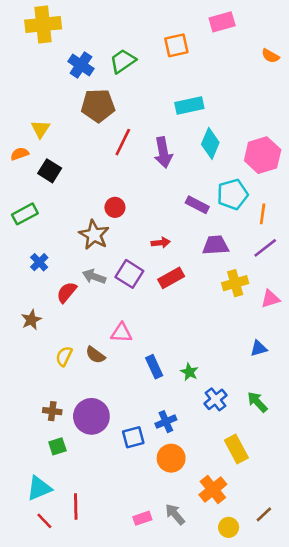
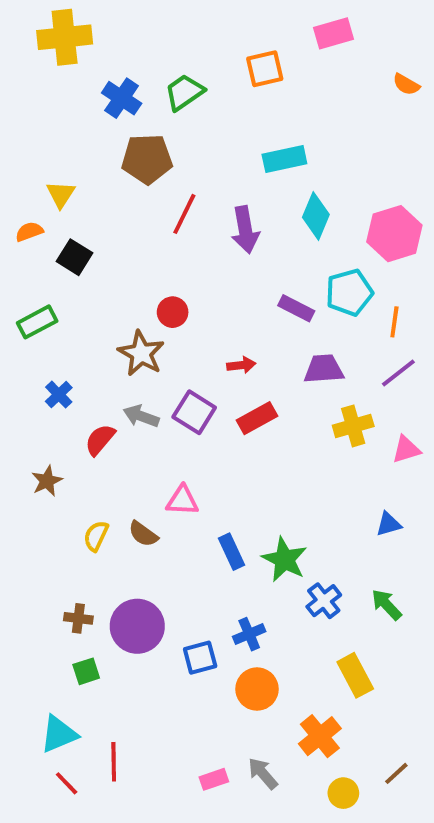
green star: (189, 372) -> (284, 559), size x1.6

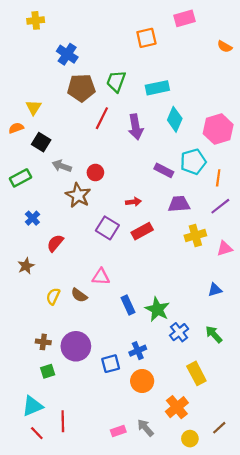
yellow cross: (65, 37) -> (36, 20), size x0.6
green trapezoid: (184, 92) -> (116, 81), moved, turned -35
gray arrow: (141, 416) -> (62, 166), moved

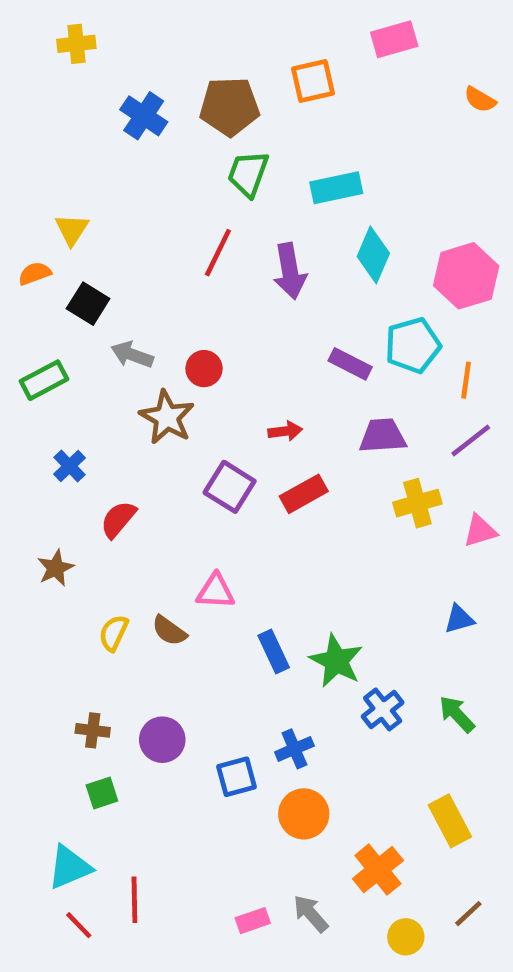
brown pentagon: (81, 88) -> (230, 106), moved
purple circle: (76, 346) -> (162, 740), size x0.7
yellow rectangle: (196, 373) -> (450, 821), moved

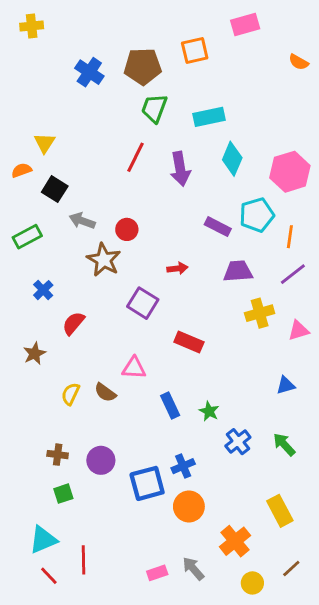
yellow cross: (76, 44) -> (32, 26), moved
red rectangle: (304, 494) -> (189, 342), moved, turned 52
green star: (336, 661) -> (209, 411), size x0.6
blue square: (236, 777) -> (147, 483), size x1.4

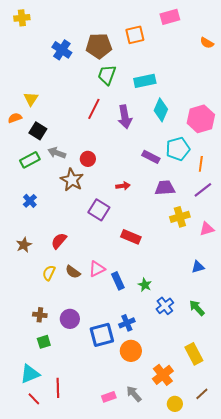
green rectangle: (27, 237) -> (30, 160), moved
red semicircle: (73, 323) -> (59, 241), moved
pink triangle: (134, 368) -> (97, 269), moved, turned -30

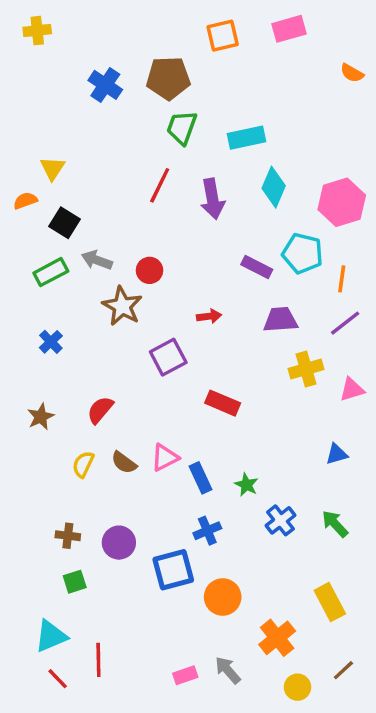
orange square: (135, 35) -> (223, 36), moved
cyan pentagon: (178, 149) -> (303, 253), turned 30
purple square: (99, 210) -> (168, 357), turned 30
blue cross: (127, 323) -> (207, 531), moved

